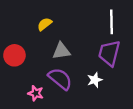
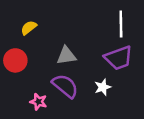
yellow semicircle: (45, 24) -> (29, 28), moved
purple trapezoid: (109, 53) -> (119, 58), turned -124

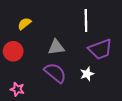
white line: (121, 24) -> (86, 21), moved
pink star: (38, 102) -> (17, 89), moved

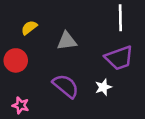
white line: (86, 21) -> (120, 18), moved
gray triangle: (56, 47) -> (67, 41), moved

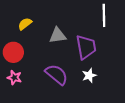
purple trapezoid: (119, 58) -> (86, 47), moved, turned -80
pink star: (21, 105) -> (14, 78), moved

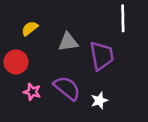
white star: (89, 75) -> (99, 101), moved
pink star: (14, 78) -> (32, 92), moved

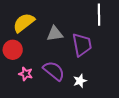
yellow semicircle: (30, 28) -> (24, 23), size x1.6

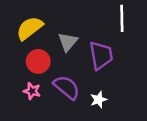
gray triangle: (55, 34) -> (68, 42), turned -42
red circle: (13, 50) -> (38, 61), moved

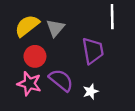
gray triangle: (68, 42) -> (55, 28), moved
pink star: (32, 91) -> (29, 84), size x1.5

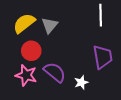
purple trapezoid: (93, 51) -> (103, 57), moved

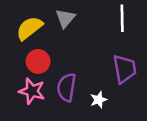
gray triangle: (50, 25) -> (65, 18), moved
purple semicircle: (55, 72) -> (67, 87), turned -120

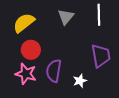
gray triangle: (65, 18) -> (66, 17), moved

